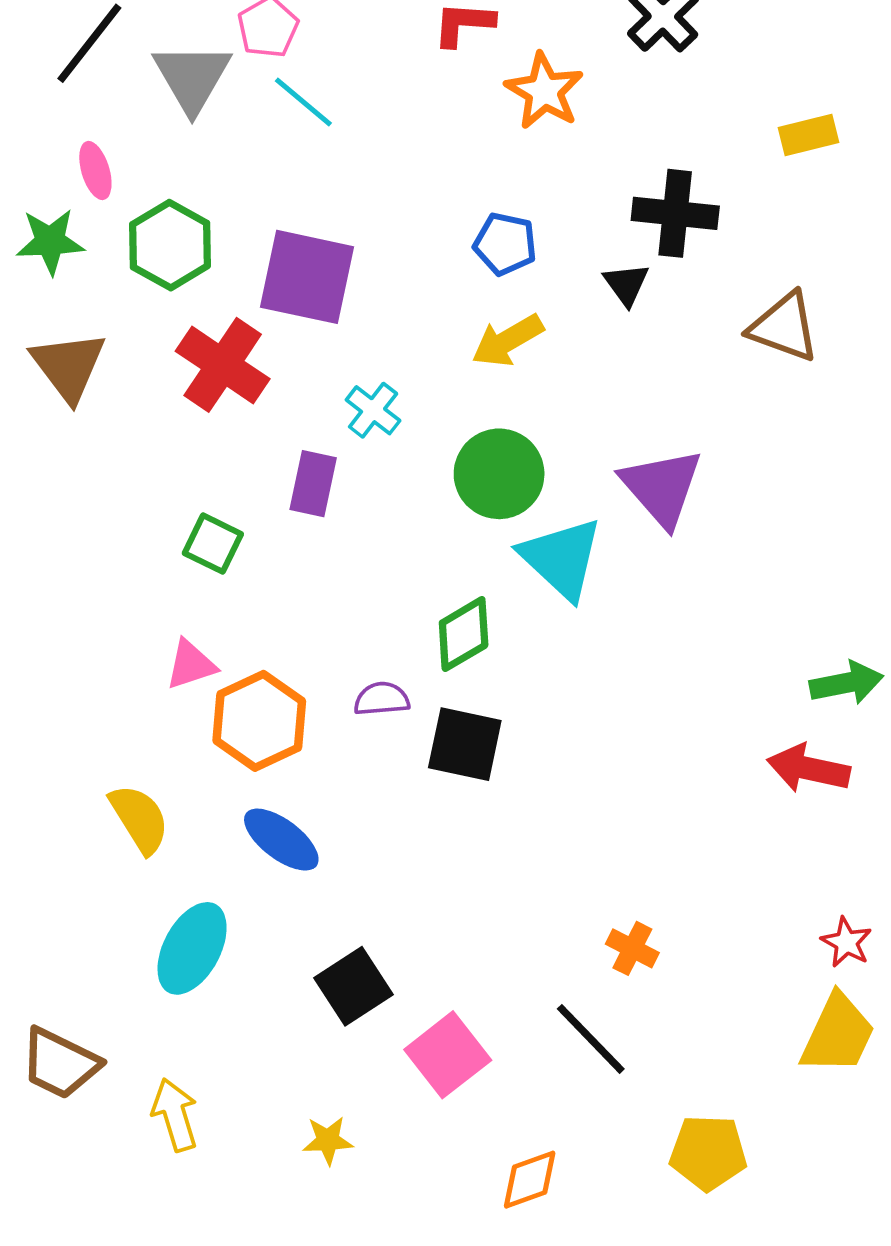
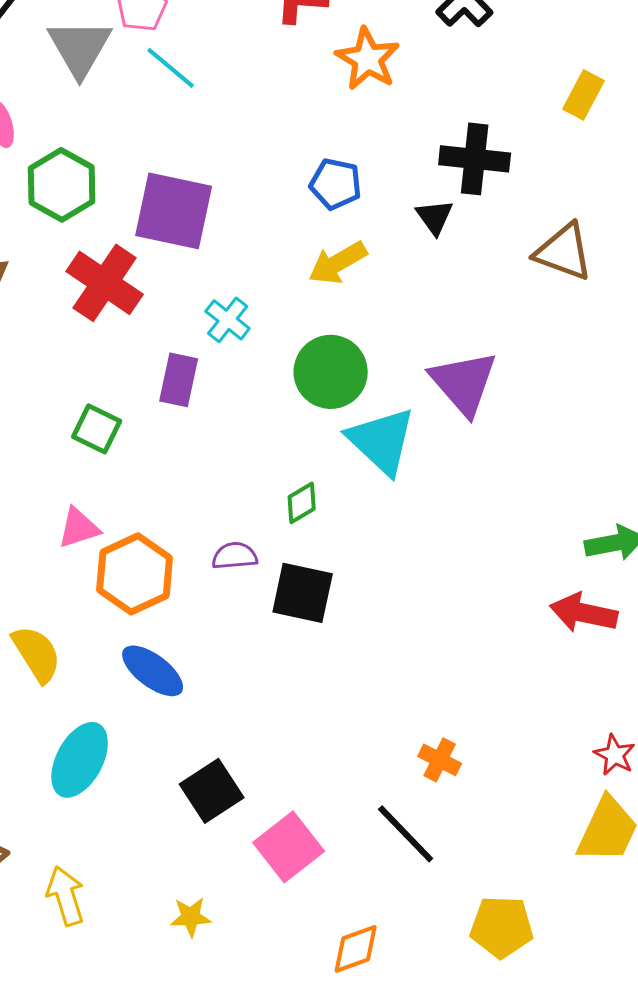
yellow rectangle: (808, 135) -> (584, 95), turned -48
green diamond: (464, 634) -> (302, 503), size x0.7

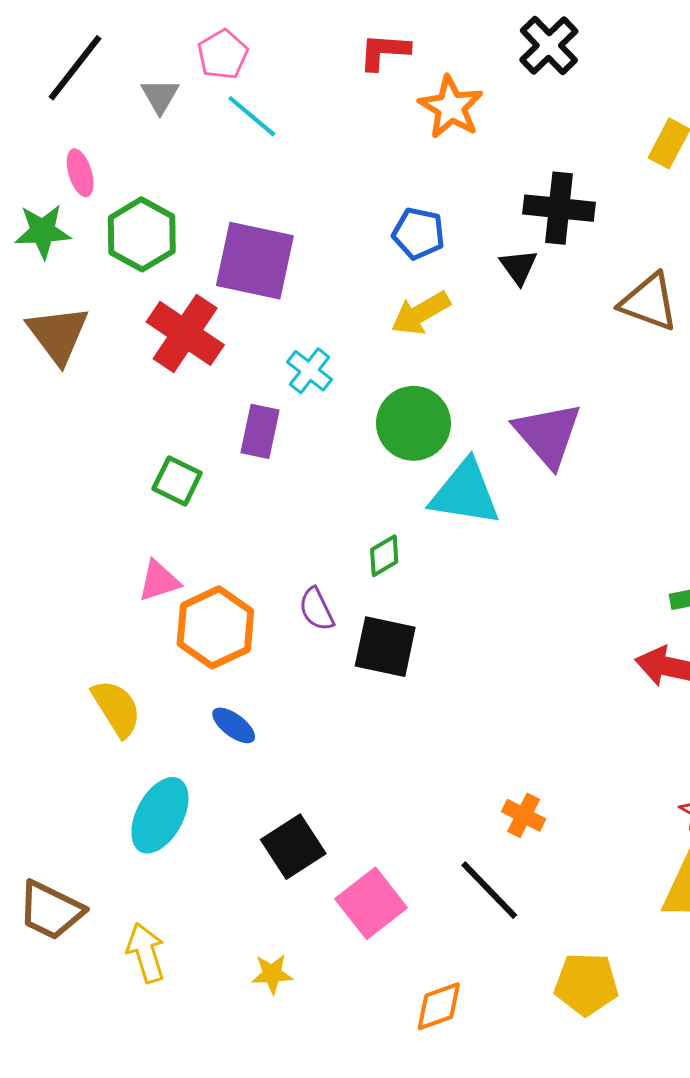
gray triangle: (80, 48) -> (160, 96), size x0.6
cyan triangle: (382, 441) -> (465, 493), turned -34
purple semicircle: (235, 556) -> (317, 609), turned -111
blue ellipse: (153, 671) -> (234, 725), size x0.7

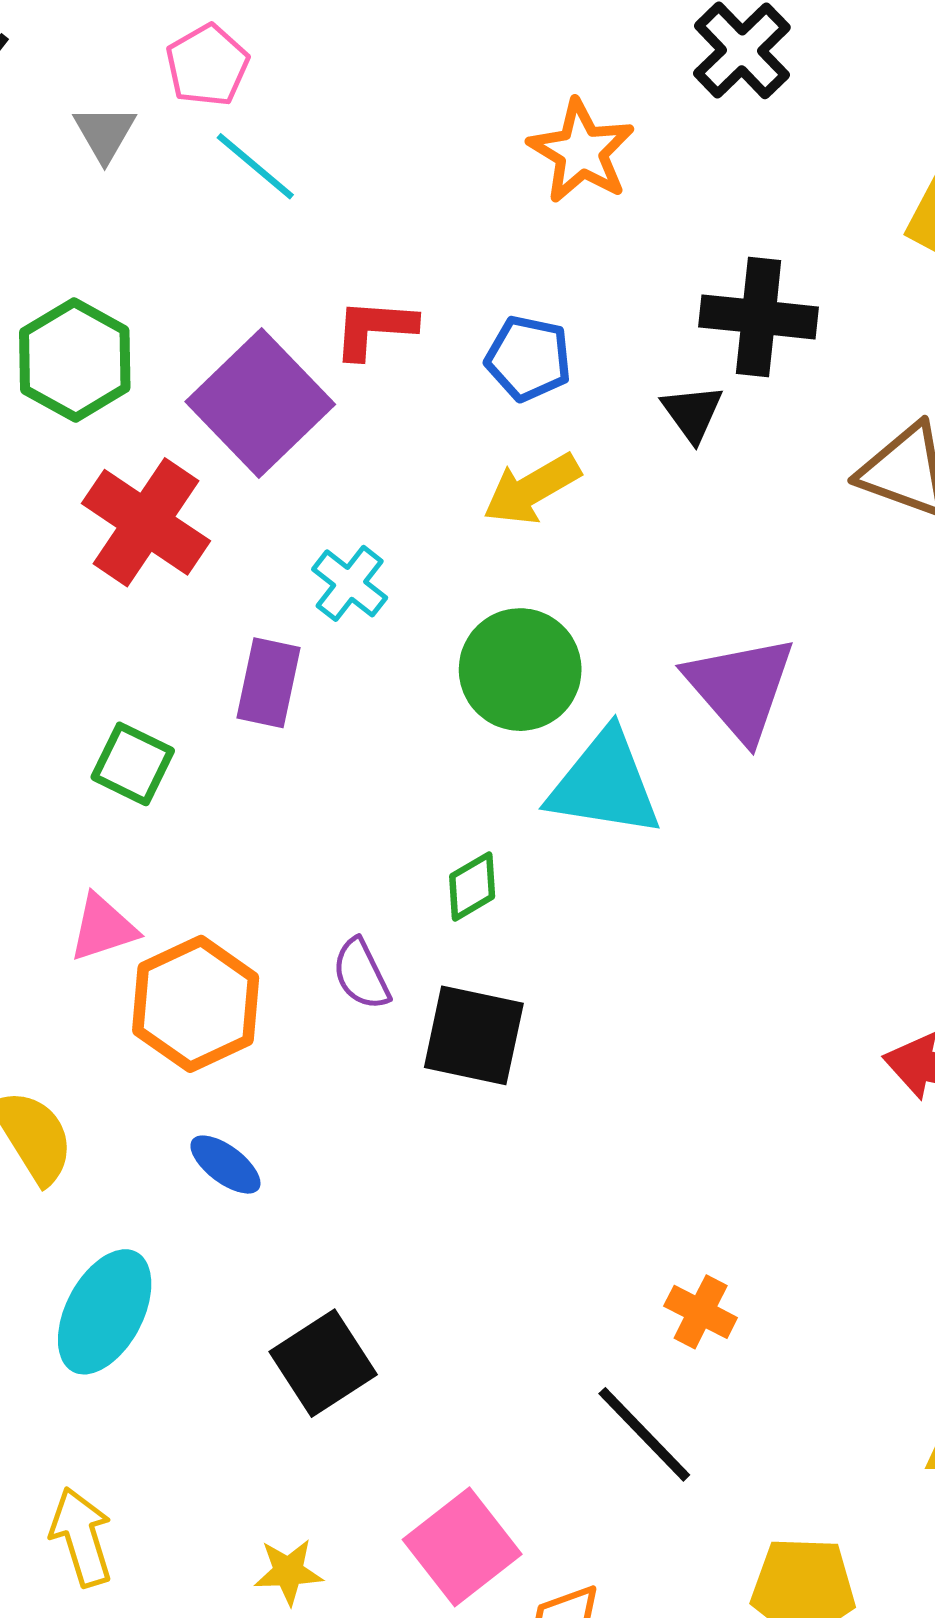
red L-shape: (384, 52) -> (374, 329), moved
purple square: (255, 261) -> (260, 403), turned 34
pink square: (371, 903) -> (462, 1547), moved

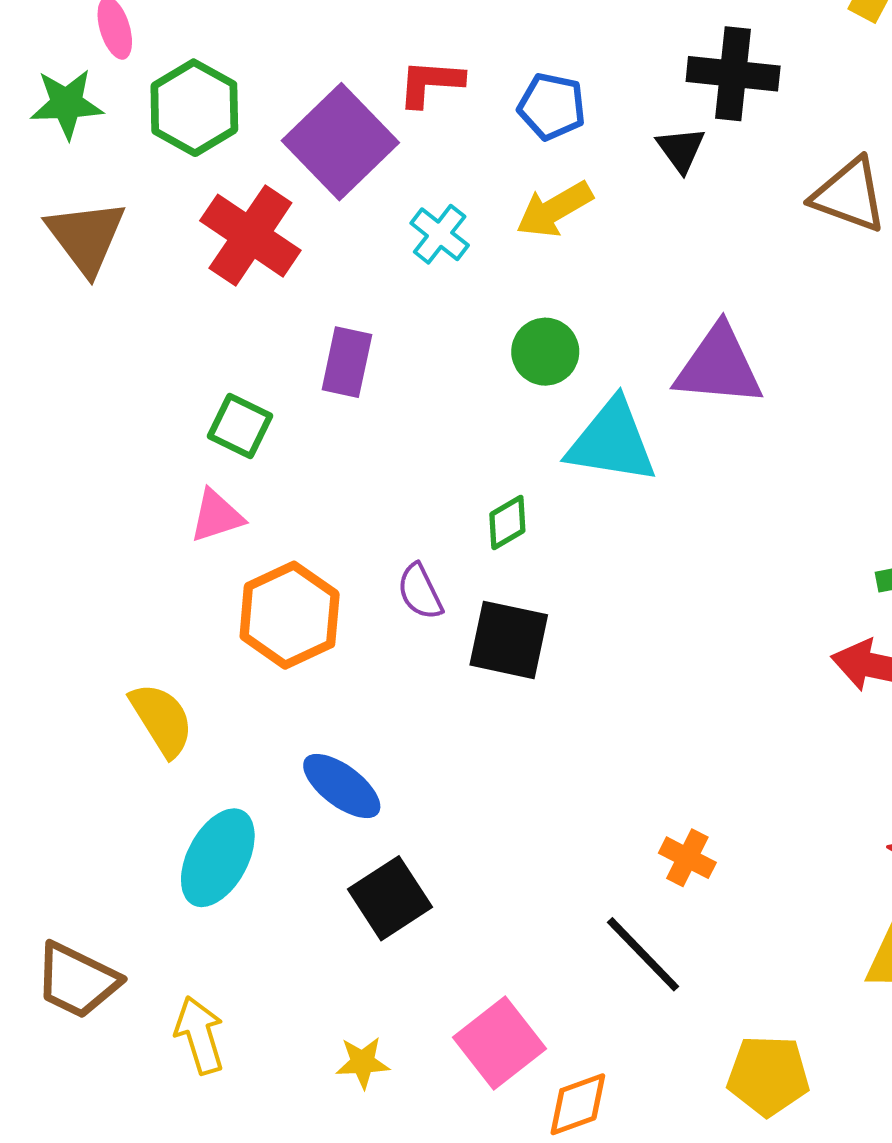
cyan cross: (350, 583) -> (440, 234), moved
green circle: (520, 670) -> (545, 352), size x0.7
purple triangle: (740, 688) -> (719, 366), turned -44
pink triangle: (103, 928) -> (217, 516), moved
blue ellipse: (225, 1165) -> (342, 786), moved, size x1.4

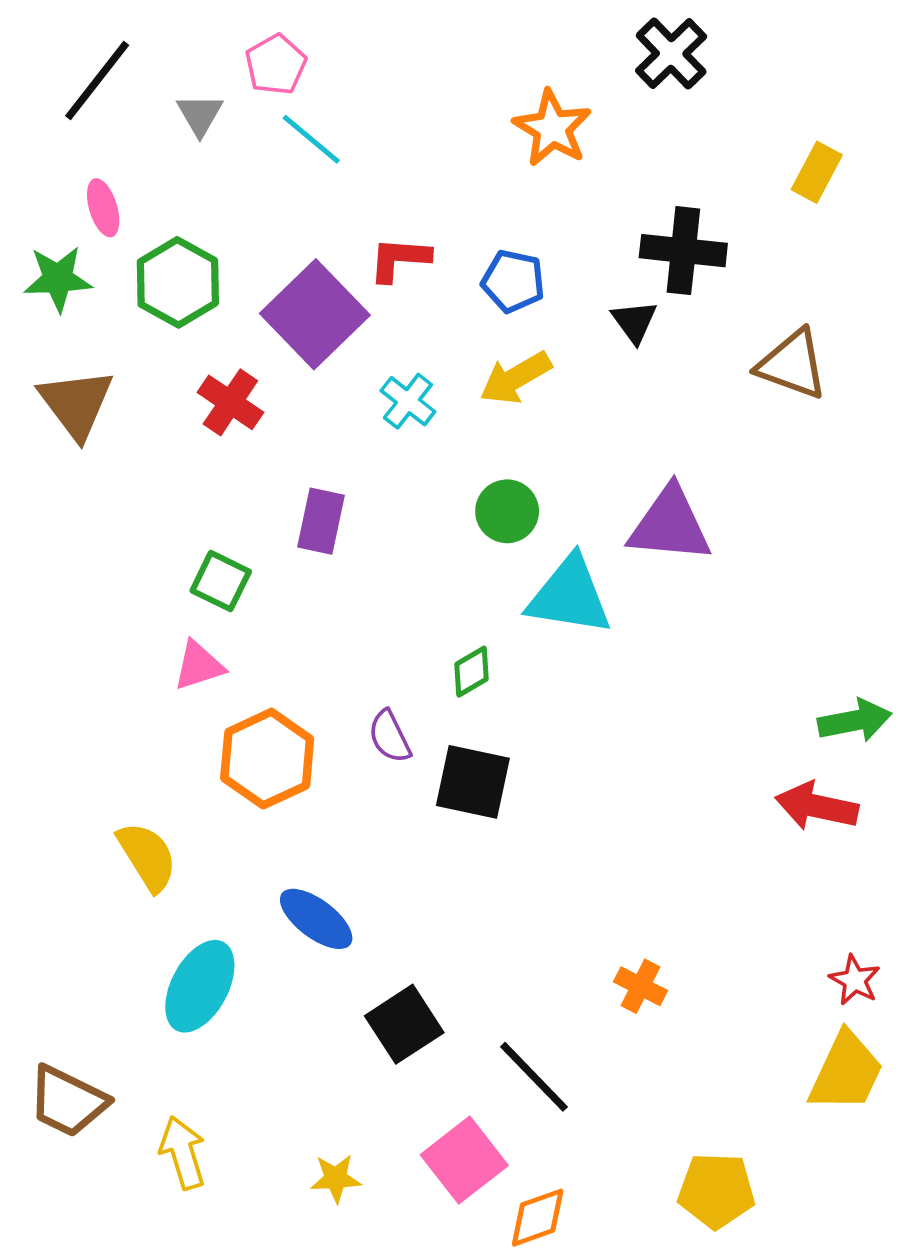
red cross: (250, 236) -> (230, 402), size x0.7
black square: (390, 898) -> (404, 1024), moved
black line: (643, 954) -> (534, 1077), moved

